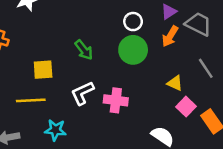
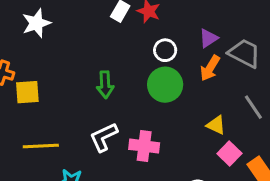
green arrow: (84, 50) -> (105, 85), turned 35
yellow square: (43, 70) -> (27, 92), moved

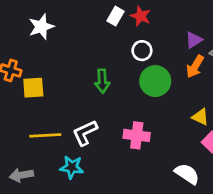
white circle: (165, 50) -> (142, 51), moved
white L-shape: (104, 137) -> (85, 133), moved

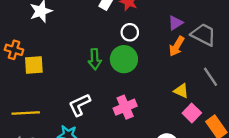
green circle: (155, 81) -> (124, 59), moved
yellow line: (45, 135) -> (26, 113), moved
pink cross: (137, 135) -> (125, 107), turned -30

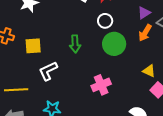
green circle: (124, 59) -> (114, 44), moved
yellow square: (34, 65) -> (33, 46), moved
white L-shape: (79, 105) -> (48, 71), moved

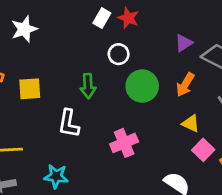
white circle: (105, 21) -> (119, 54), moved
orange arrow: (145, 33) -> (185, 85), moved
white L-shape: (48, 71) -> (69, 124), moved, turned -55

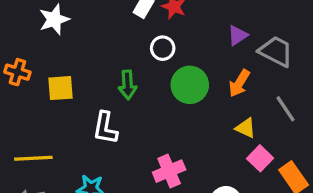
pink cross: (124, 143) -> (169, 171), moved

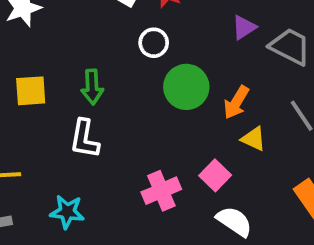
orange arrow: (239, 83) -> (236, 102), moved
green arrow: (128, 85) -> (92, 87), moved
pink square: (260, 158) -> (215, 175), moved

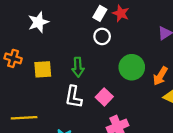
white circle: (154, 43) -> (102, 36), moved
pink square: (215, 175) -> (104, 97), moved

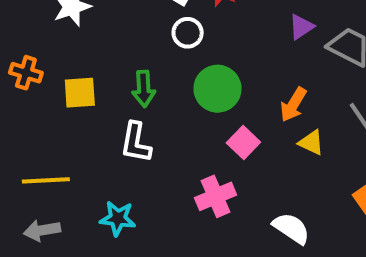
green circle: (132, 67) -> (218, 89), moved
pink square: (104, 97) -> (243, 143), moved

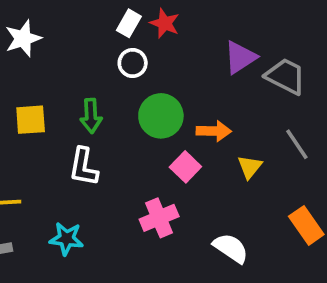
purple triangle: (301, 27) -> (240, 57), size x1.4
orange arrow: (293, 105) -> (214, 131), moved, turned -120
yellow triangle: (311, 143) -> (250, 167), turned 44

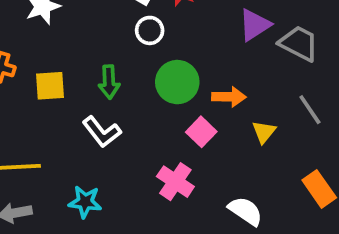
white L-shape: (83, 167) -> (102, 132), turned -48
pink cross: (159, 218) -> (175, 182), turned -33

